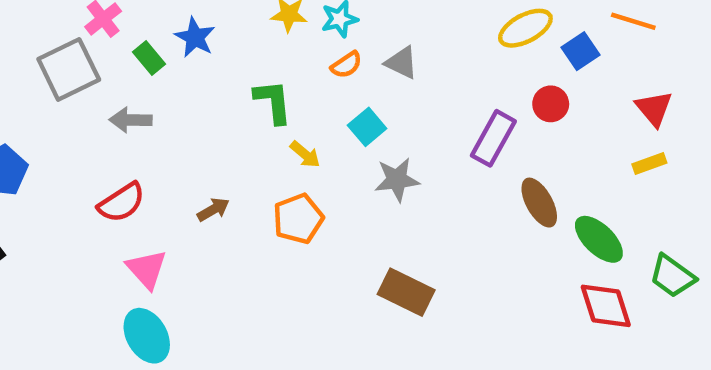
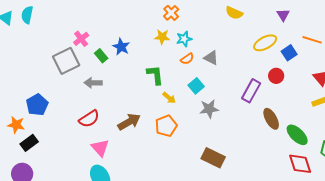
brown arrow: (213, 209) -> (129, 122), size x1.6

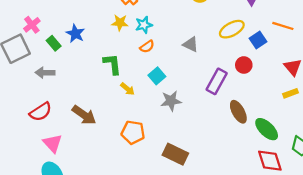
gray triangle: (211, 58) -> (191, 44), moved
brown arrow: (129, 122) -> (84, 115), turned 65
orange pentagon: (166, 126) -> (133, 132), moved, turned 30

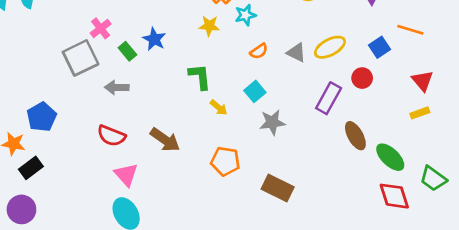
cyan star: (144, 25) -> (245, 15), moved
yellow ellipse: (232, 29) -> (330, 47), moved
orange semicircle: (147, 47) -> (259, 51), moved
red semicircle: (41, 112) -> (111, 136), turned 55

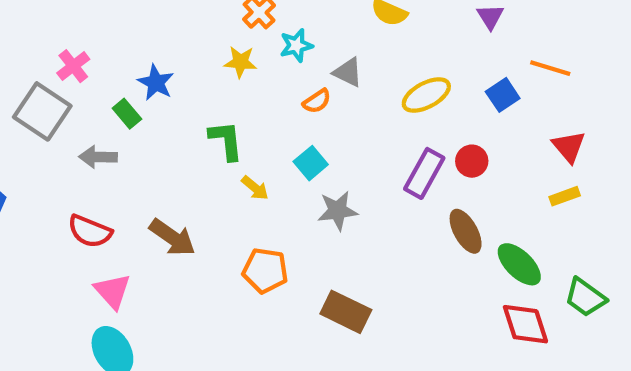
green rectangle: (127, 51) -> (127, 114), moved
gray triangle: (296, 53) -> (348, 72), moved
gray square: (81, 58) -> (42, 111), turned -30
red circle: (362, 78) -> (472, 161), moved

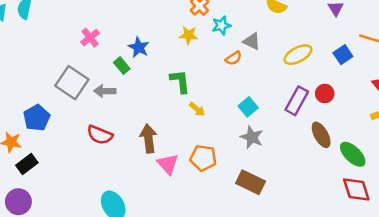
gray square: (42, 111) -> (72, 83), moved
cyan square: (311, 163) -> (248, 107), moved
gray star: (338, 211) -> (252, 137), moved, turned 30
brown arrow: (172, 237) -> (148, 138), turned -132
pink triangle: (112, 291) -> (168, 164), moved

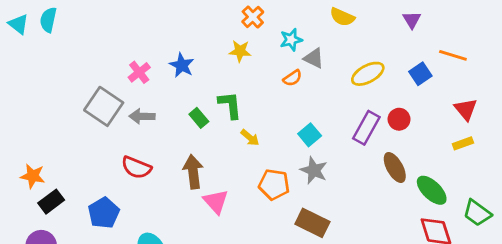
cyan star: (221, 25) -> (291, 40), moved
pink cross: (90, 38) -> (139, 72), moved
green rectangle: (122, 66) -> (199, 118), moved
blue pentagon: (37, 118) -> (104, 213), moved
orange pentagon: (203, 158) -> (274, 185), moved

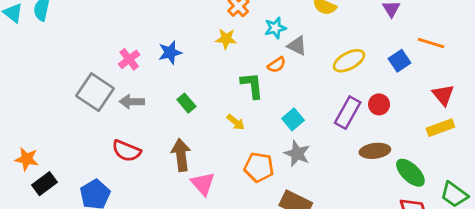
blue star: (182, 65) -> (170, 53), turned 30
green L-shape: (230, 105) -> (252, 85), moved
yellow rectangle: (463, 143) -> (440, 128), size x1.4
brown ellipse: (395, 167) -> (375, 151), turned -68

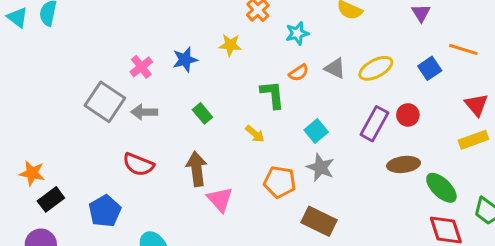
yellow star: (226, 39) -> (230, 45), moved
gray triangle: (297, 46) -> (335, 68), moved

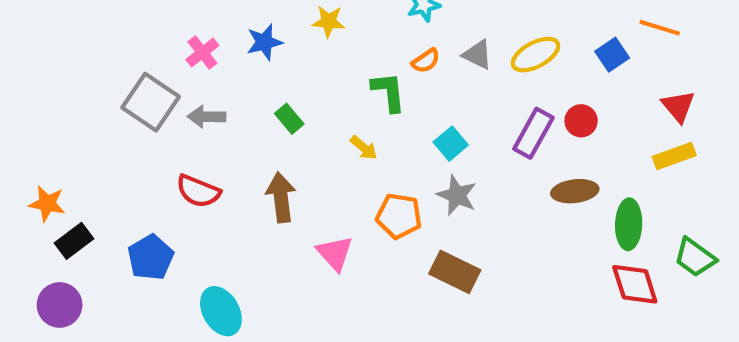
green ellipse: (441, 188) -> (629, 224), turned 48
pink triangle: (220, 199) -> (335, 253), moved

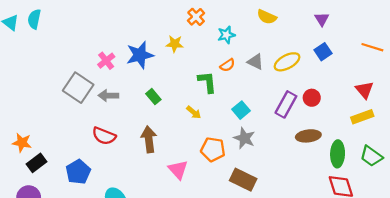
orange line: (660, 28) -> (372, 47), moved
blue star: (264, 42) -> (140, 55), size x1.4
blue square: (612, 55) -> (323, 52), moved
green trapezoid: (695, 257) -> (371, 156), moved

